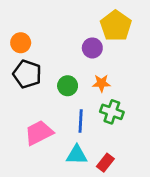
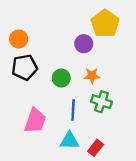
black pentagon: (27, 74) -> (25, 67), turned -30
pink trapezoid: (39, 133) -> (35, 121), turned 136

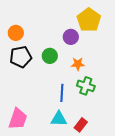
green circle: (61, 78) -> (50, 56), moved
pink trapezoid: (35, 121) -> (18, 119), moved

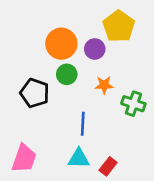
orange circle: (16, 33) -> (61, 44), moved, size x1.5
black pentagon: (21, 57) -> (35, 93), moved, turned 30
green cross: (86, 86) -> (133, 104), moved

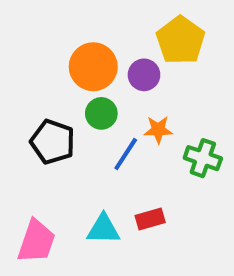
blue line: (83, 124) -> (126, 154), moved, turned 30
cyan triangle: (79, 158) -> (103, 229), moved
red rectangle: (108, 166) -> (150, 219), moved, turned 36

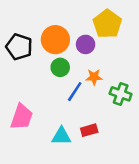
black pentagon: (53, 142) -> (19, 47), moved
pink trapezoid: (36, 241) -> (22, 117), moved

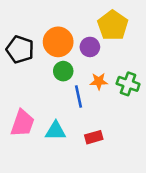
blue line: (75, 92) -> (78, 97), turned -45
green cross: (121, 94) -> (128, 84), moved
cyan triangle: (61, 136) -> (56, 131), moved

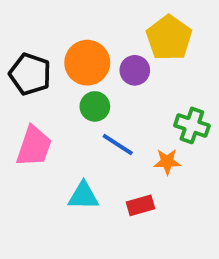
orange star: (99, 81) -> (167, 162), moved
blue line: (78, 97) -> (118, 145), turned -45
pink trapezoid: (23, 123) -> (34, 146), moved

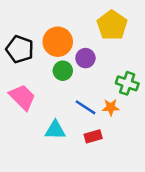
purple circle: (135, 70) -> (85, 58), moved
blue line: (118, 145) -> (85, 107), moved
pink trapezoid: (34, 146) -> (22, 97), turned -64

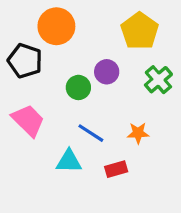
orange circle: (58, 42) -> (56, 26), moved
green cross: (127, 83) -> (158, 80), moved, turned 30
blue line: (85, 107) -> (91, 133), moved

